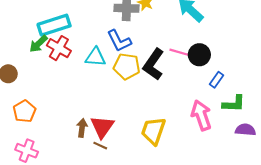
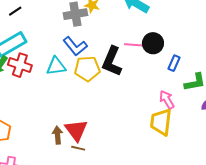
pink arrow: (201, 115) -> (167, 100), size x0.7
yellow trapezoid: (153, 131) -> (161, 122), moved

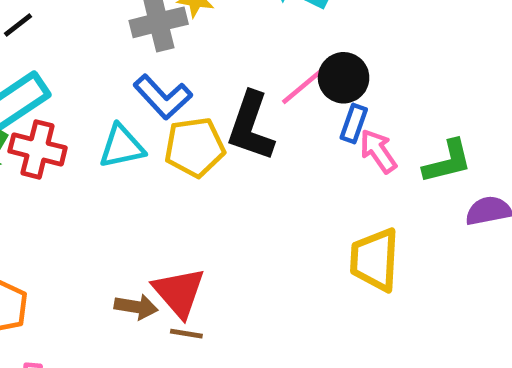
pink line: (136, 45) -> (305, 85), turned -40
blue rectangle: (174, 63) -> (354, 124), moved
pink arrow: (167, 100) -> (378, 151), moved
brown arrow: (58, 135) -> (136, 307), turned 108

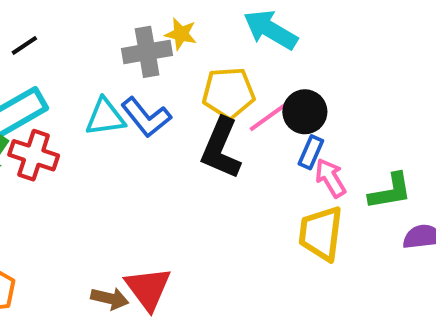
cyan triangle: (122, 146) -> (105, 117), moved
yellow pentagon: (195, 147) -> (229, 93), moved
yellow trapezoid: (375, 260) -> (321, 233), moved

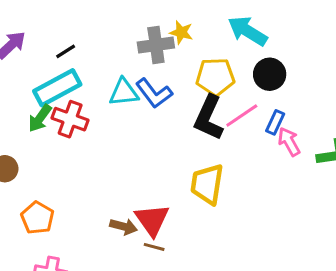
black line: (24, 45) -> (66, 51), moved
black circle: (305, 112) -> (270, 74), moved
pink line: (270, 115) -> (242, 116), moved
yellow trapezoid: (321, 233) -> (207, 184), moved

